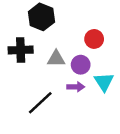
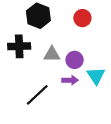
red circle: (94, 39) -> (82, 18), moved

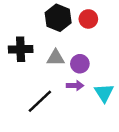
black hexagon: (38, 16) -> (58, 18), moved
cyan triangle: (96, 76) -> (104, 93), moved

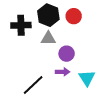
black cross: (21, 49) -> (21, 25), moved
gray triangle: (56, 58) -> (48, 38), moved

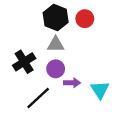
black cross: (21, 25) -> (24, 62), moved, turned -30
purple circle: (67, 54) -> (56, 69), moved

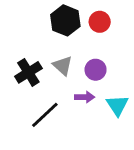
gray triangle: (56, 44) -> (63, 66), moved, turned 42
purple circle: (56, 69) -> (96, 70), moved

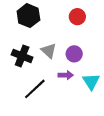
black hexagon: (65, 20) -> (28, 16), moved
black cross: (28, 72) -> (22, 56), turned -36

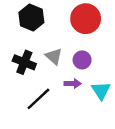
red circle: (77, 17) -> (86, 19), size x1.6

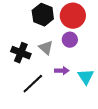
black hexagon: (31, 17) -> (43, 15), moved
purple circle: (82, 60) -> (70, 40), moved

